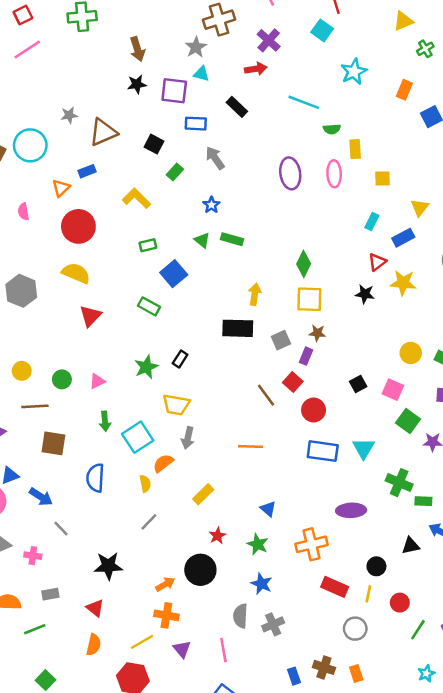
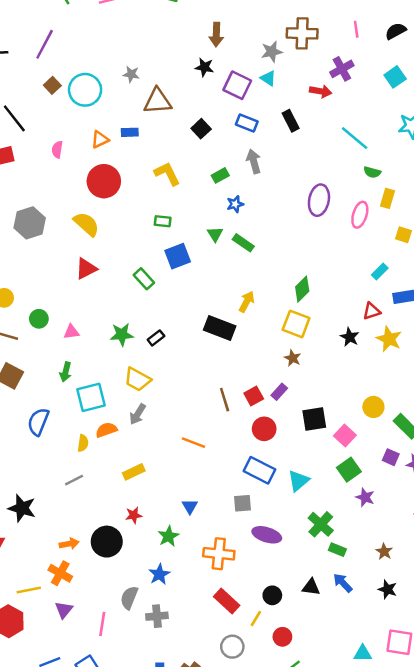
green rectangle: (175, 172) -> (220, 175), moved
gray square: (281, 340) -> (242, 503), moved
purple rectangle: (306, 356) -> (279, 392), moved
black square: (358, 384) -> (314, 419), size x1.5

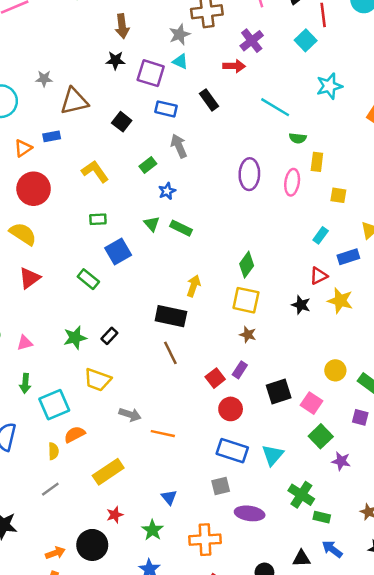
brown line: (225, 400) -> (170, 353), moved
gray arrow: (138, 414) -> (130, 415), moved, turned -95
yellow rectangle: (134, 472) -> (108, 472), size x1.4

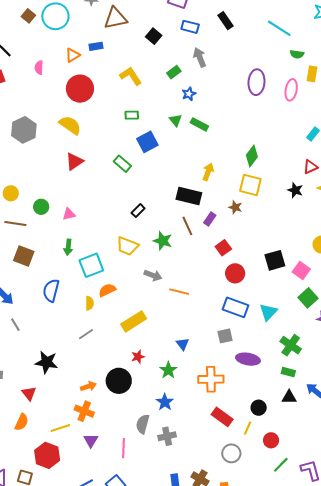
brown star: (248, 335) -> (235, 207), moved
green star: (75, 338) -> (163, 241), moved, turned 30
purple rectangle: (240, 370) -> (210, 219), moved
green rectangle: (322, 517) -> (288, 372), moved

